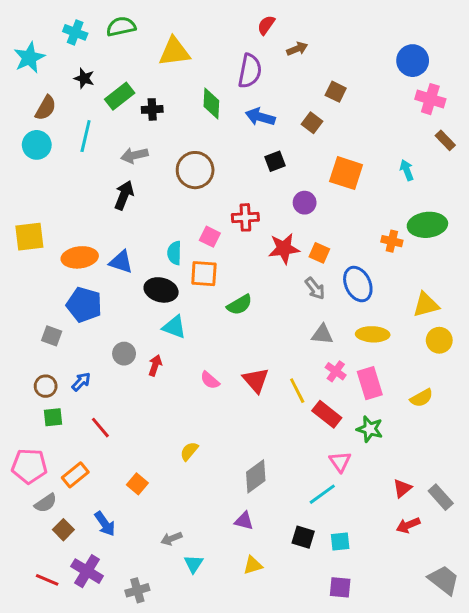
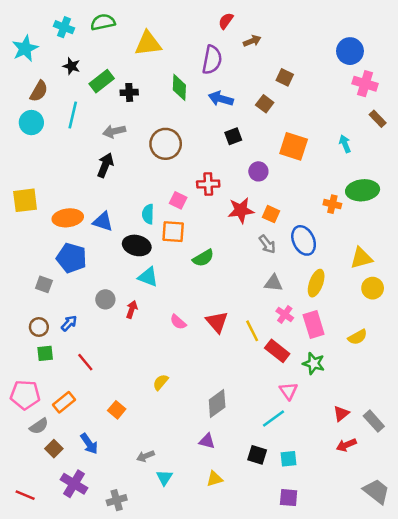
yellow ellipse: (373, 334) -> (316, 283), turned -72
red line: (47, 580) -> (25, 495), moved

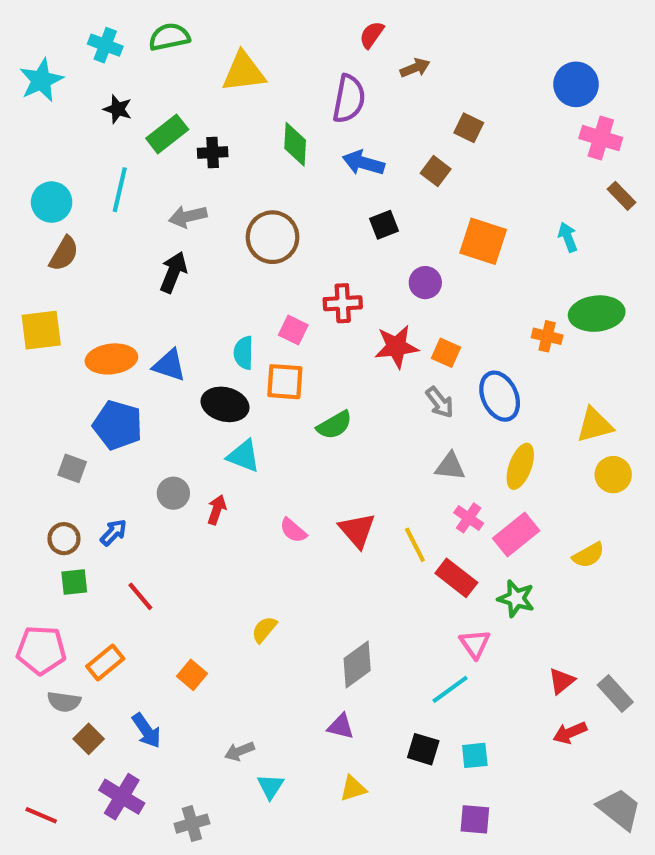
brown semicircle: (39, 91) -> (64, 254), moved
pink rectangle: (314, 324) -> (516, 534), turned 68
gray semicircle: (39, 426) -> (64, 702), turned 42

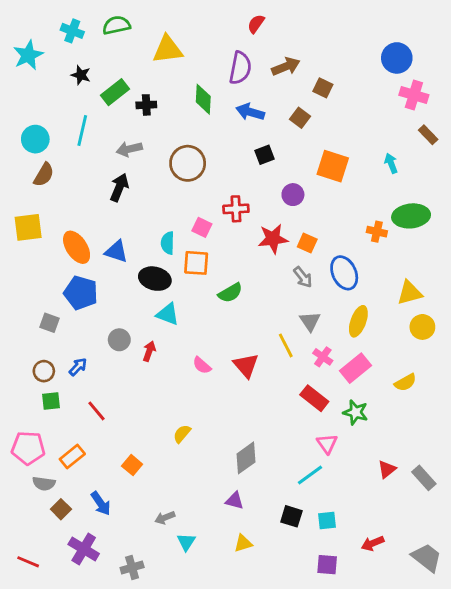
brown arrow: (415, 68) -> (286, 67), moved, size x1.4
orange ellipse: (111, 359) -> (77, 247), turned 64
gray triangle: (450, 466) -> (310, 321), turned 50
yellow line: (415, 545) -> (286, 345), moved
red arrow: (570, 733) -> (373, 543), moved

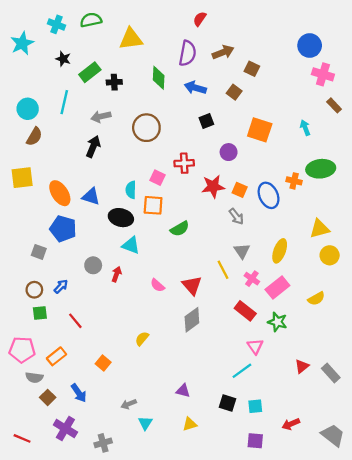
blue ellipse: (344, 273) -> (269, 195), moved
gray diamond: (246, 458) -> (192, 320), moved

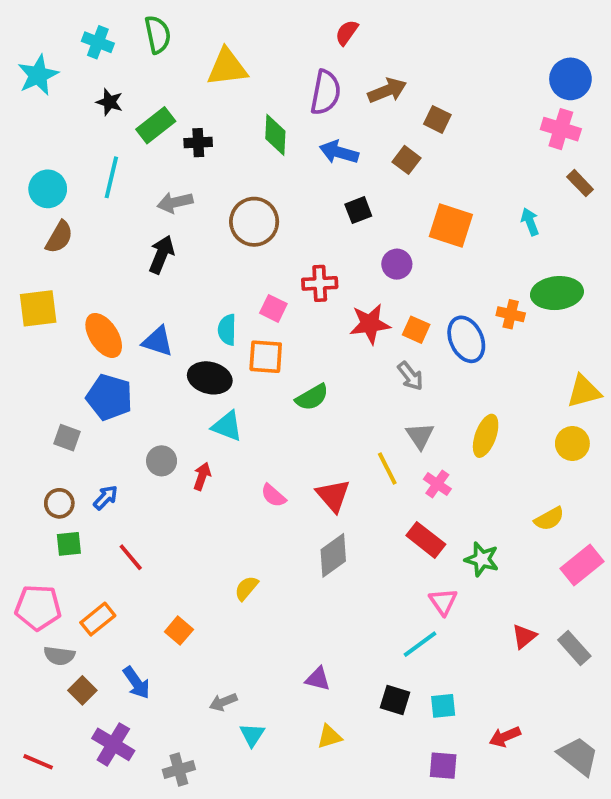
green semicircle: (91, 20) -> (158, 35), turned 90
blue circle: (310, 46) -> (570, 79), moved
yellow triangle: (320, 229) -> (584, 391), moved
pink rectangle: (277, 288) -> (582, 565), moved

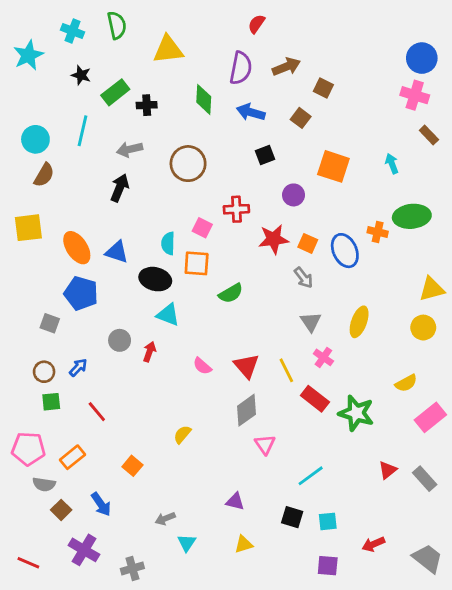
yellow line: (387, 469) -> (286, 370), moved
green star: (482, 559) -> (356, 413), size x1.4
pink triangle: (443, 602) -> (265, 444), moved

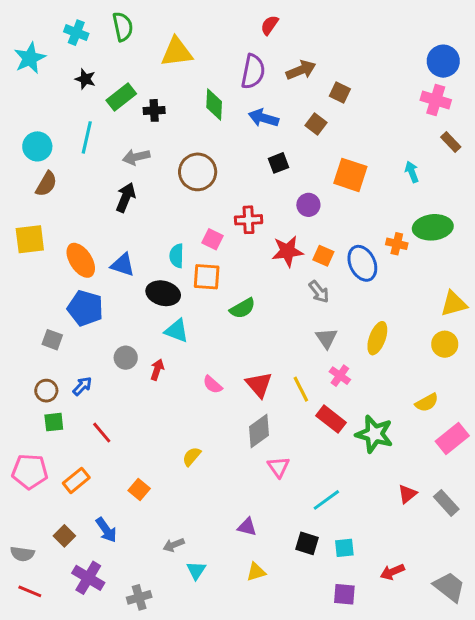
gray semicircle: (44, 484) -> (22, 554), moved

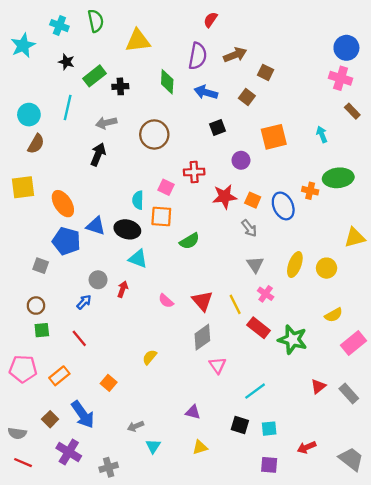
orange square: (350, 175) -> (274, 137), turned -32
blue triangle: (123, 265) -> (96, 226), moved
yellow circle: (445, 344) -> (327, 268), moved
blue arrow: (82, 386) -> (84, 302), moved
blue arrow: (106, 530) -> (83, 415), size x1.4

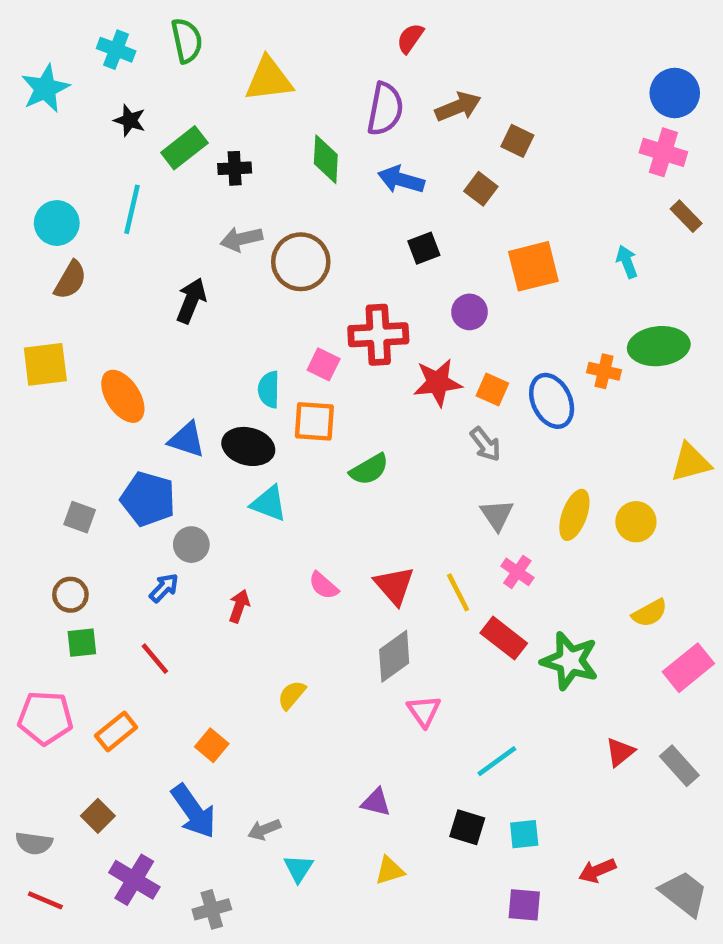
gray arrow: (106, 123) -> (241, 239), moved
red cross: (194, 172) -> (378, 335), size x1.4
blue pentagon: (66, 241) -> (148, 499), moved
red arrow: (123, 289) -> (239, 606), moved
blue arrow: (83, 415) -> (194, 811), moved

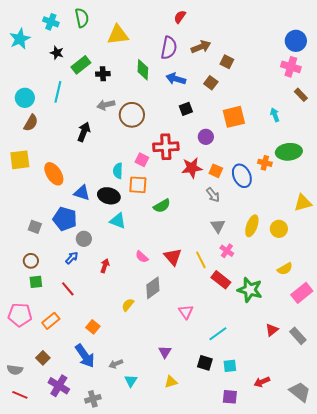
gray diamond: (394, 656) -> (153, 288), moved
purple triangle: (376, 802) -> (165, 352), turned 48

